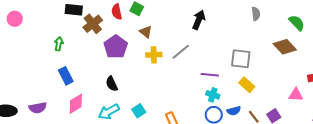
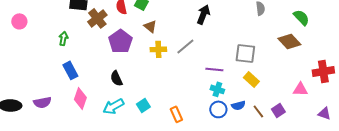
pink circle: (15, 19) -> (19, 21), moved
pink diamond: (76, 104) -> (80, 98), turned -40

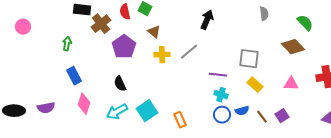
pink triangle: (300, 89) -> (291, 84), moved
cyan square: (143, 105) -> (147, 111), size x1.5

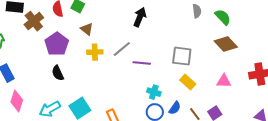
green semicircle: (305, 23) -> (223, 17), moved
purple line: (218, 75) -> (142, 63), moved
black semicircle: (120, 84) -> (58, 73), moved
blue semicircle: (242, 111) -> (175, 108), turned -40

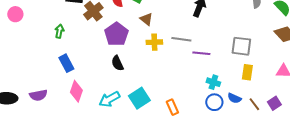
gray line: (122, 49) -> (181, 39), turned 48
yellow rectangle: (188, 82) -> (247, 72), turned 56
blue semicircle: (175, 108) -> (234, 98), turned 80

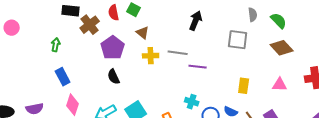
gray square: (241, 46) -> (238, 40), moved
cyan cross: (213, 82) -> (192, 102), moved

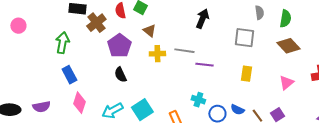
green semicircle: (279, 21) -> (285, 19), turned 54
green arrow: (56, 45) -> (62, 43), size x1.5
pink triangle: (280, 85) -> (286, 83), turned -42
yellow rectangle: (244, 86) -> (246, 74), moved

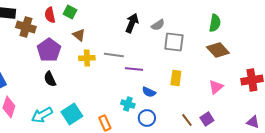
gray semicircle: (259, 13) -> (158, 25), moved, turned 64
brown cross: (96, 23) -> (26, 27), turned -36
blue semicircle: (237, 110) -> (149, 92), moved

